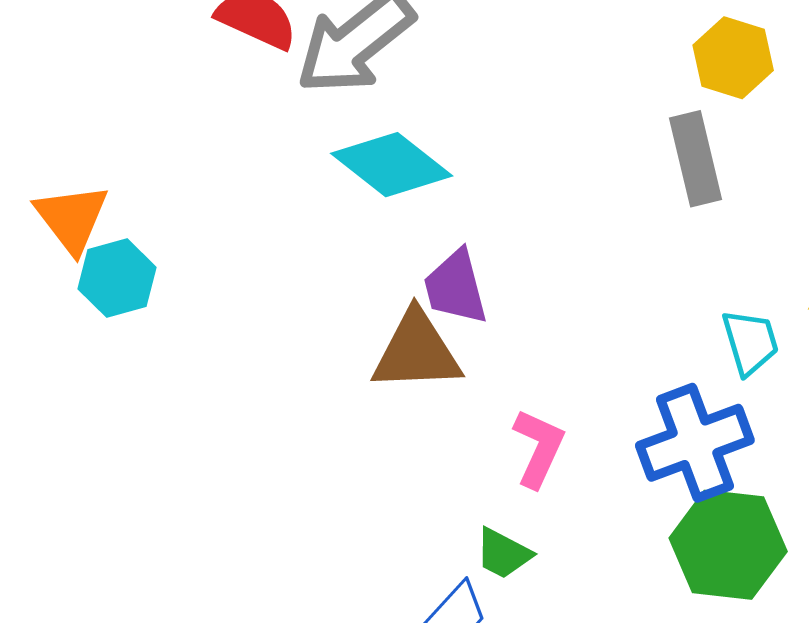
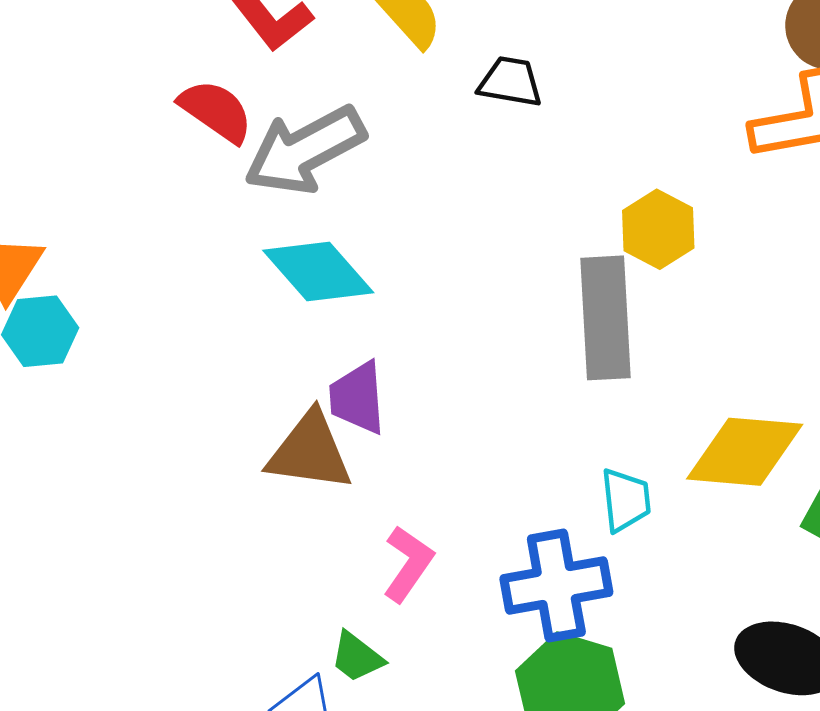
gray rectangle: (696, 159) -> (606, 318), size x1.4

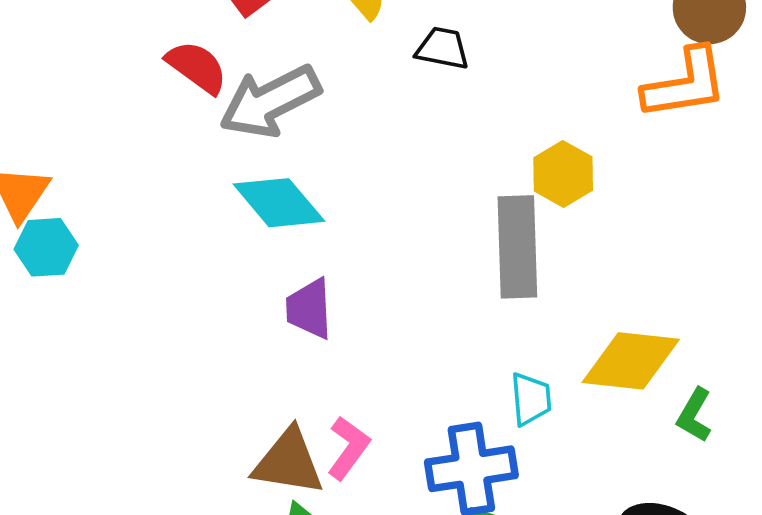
brown triangle: (310, 452) -> (288, 462), moved

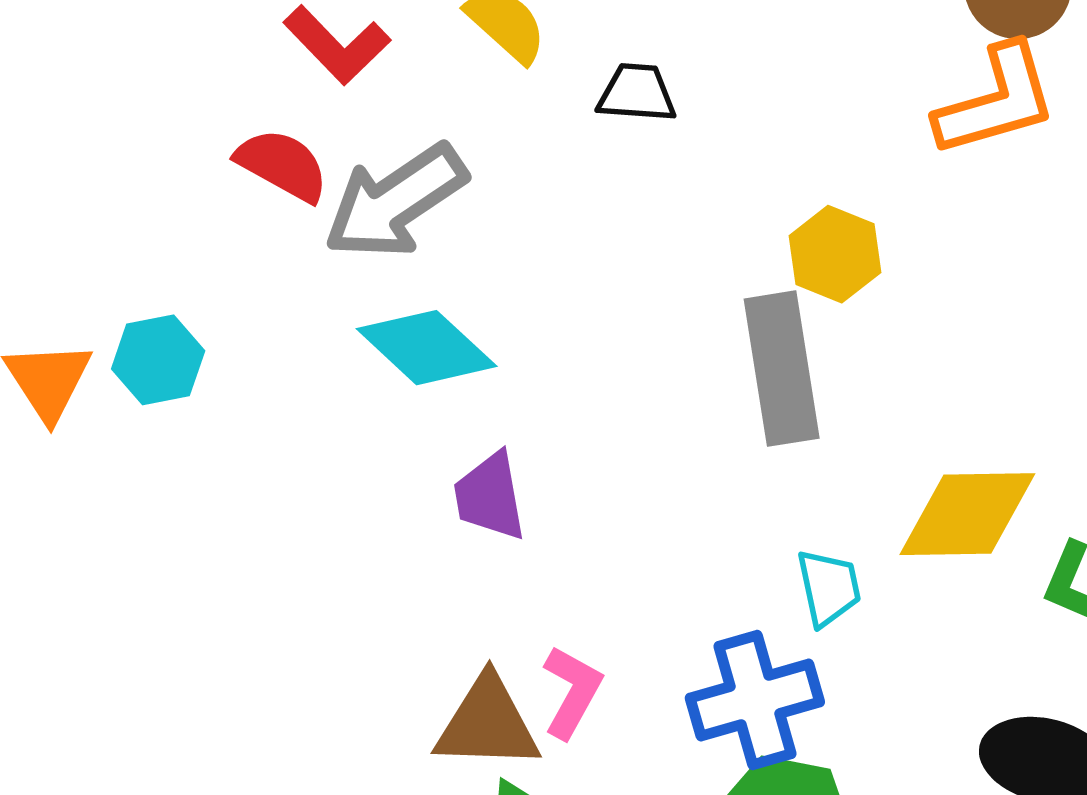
cyan hexagon: (46, 247) -> (158, 360), moved

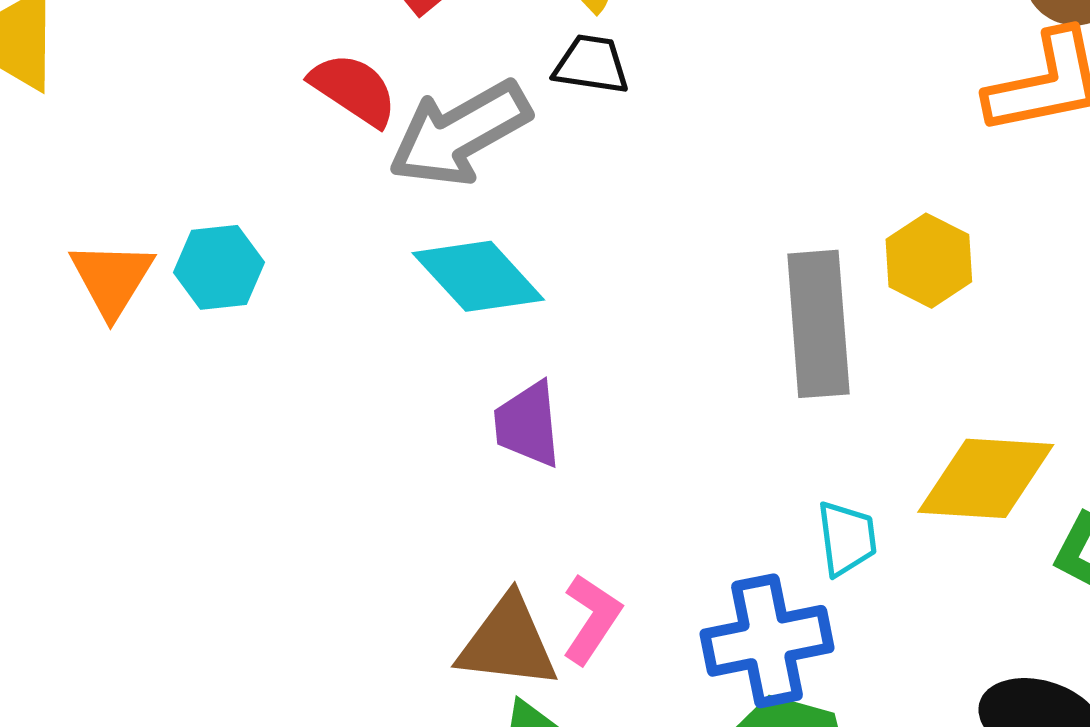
black trapezoid: (637, 93) -> (591, 64), moved
yellow hexagon: (835, 254) -> (929, 261), moved

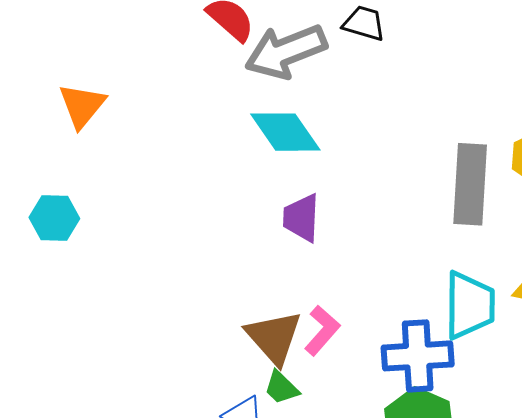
cyan hexagon: (219, 267) -> (54, 218), moved
cyan trapezoid: (847, 538) -> (470, 305), size x1.6
brown triangle: (508, 643) -> (274, 337), turned 34

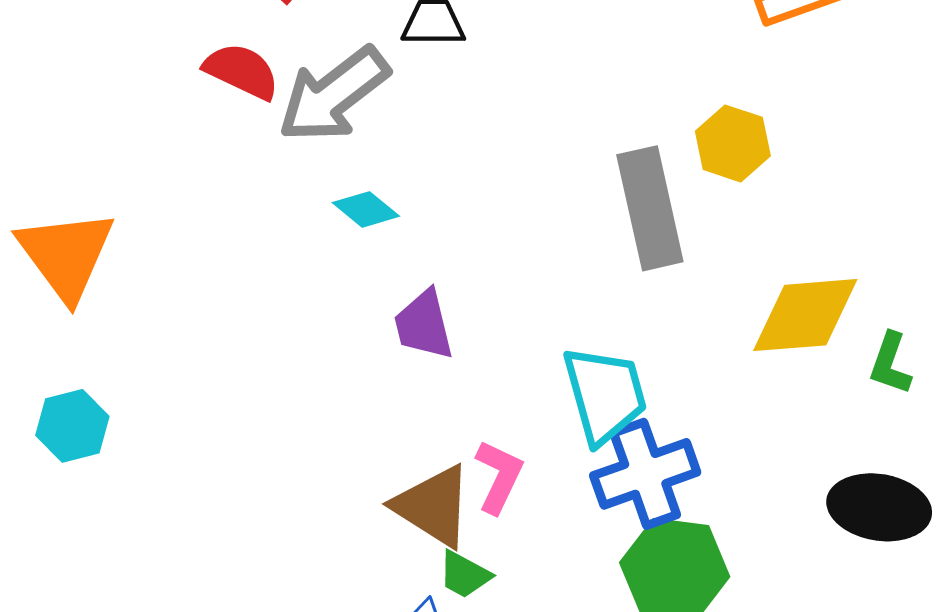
orange triangle: (82, 106) -> (66, 255), size x1.4
cyan diamond: (285, 132) -> (366, 209), size x0.6
cyan trapezoid: (470, 305) -> (605, 395), moved

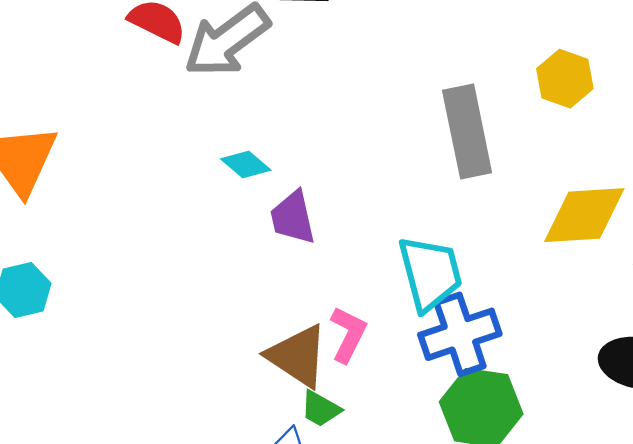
yellow hexagon: (733, 143) -> (565, 79), moved
cyan diamond: (366, 209) -> (246, 165), moved

